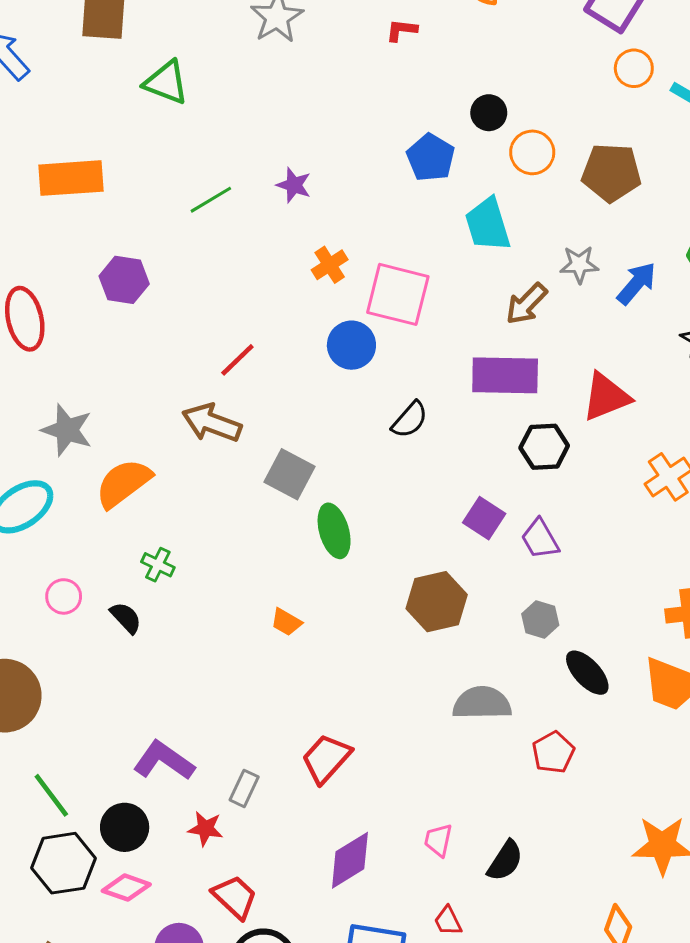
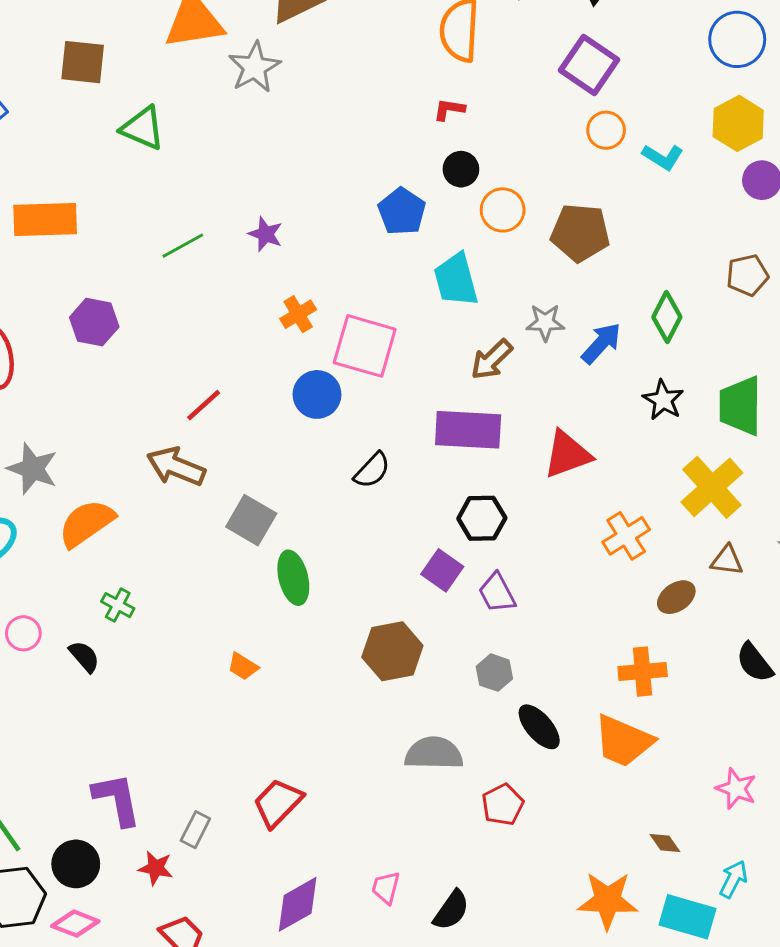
red L-shape: (401, 30) -> (449, 109), moved
black hexagon: (544, 447) -> (482, 518), moved
purple L-shape: (164, 761) -> (117, 799), turned 42

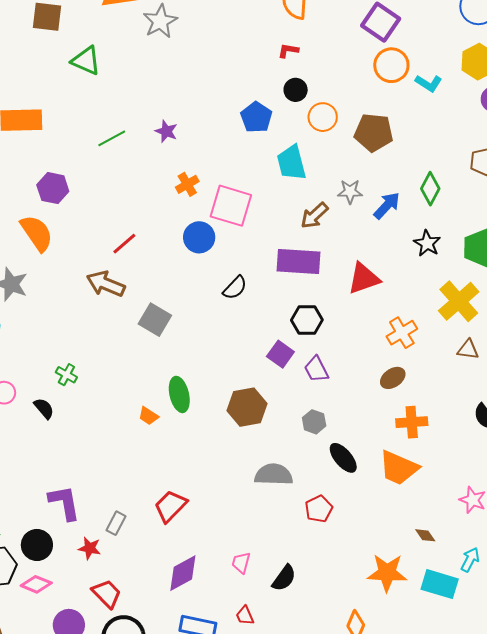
orange circle: (606, 130) -> (391, 65), size x1.4
orange semicircle: (86, 523) -> (37, 233), moved, turned 90
green ellipse: (293, 578) -> (179, 394), moved
brown ellipse: (676, 597) -> (393, 378), moved

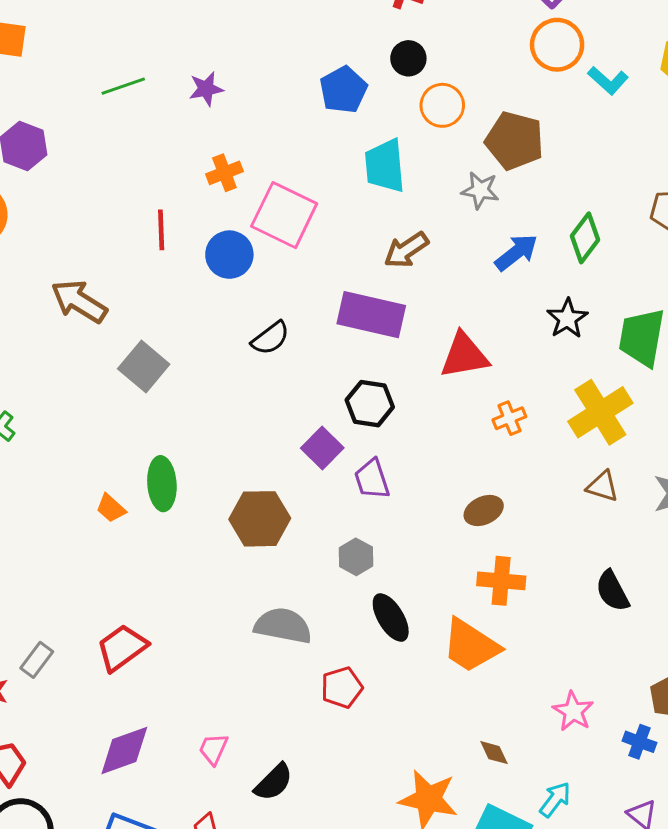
purple star: (166, 131) -> (206, 89), turned 30
gray star: (350, 192) -> (480, 190), moved
red line: (124, 244) -> (161, 230), moved, turned -60
orange cross: (402, 333) -> (509, 418), moved, size x0.7

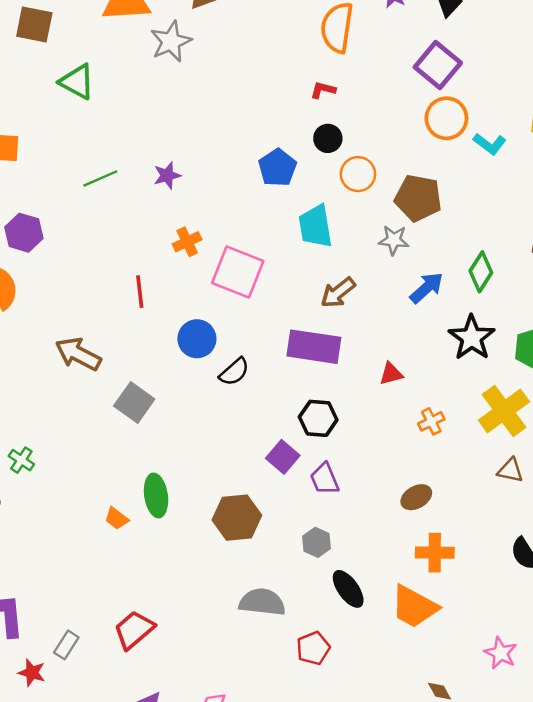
blue circle: (229, 255) -> (197, 339), moved
black star: (567, 318) -> (472, 338), size x1.4
red triangle: (464, 356) -> (391, 374), size x0.6

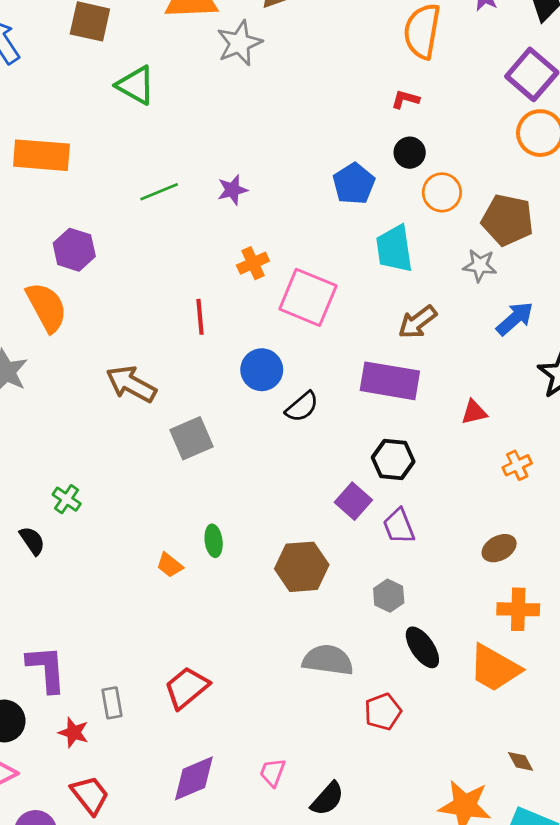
gray square: (134, 402) -> (192, 438), turned 30
green ellipse: (156, 495) -> (214, 541), size x0.7
gray rectangle: (66, 645) -> (112, 703), turned -44

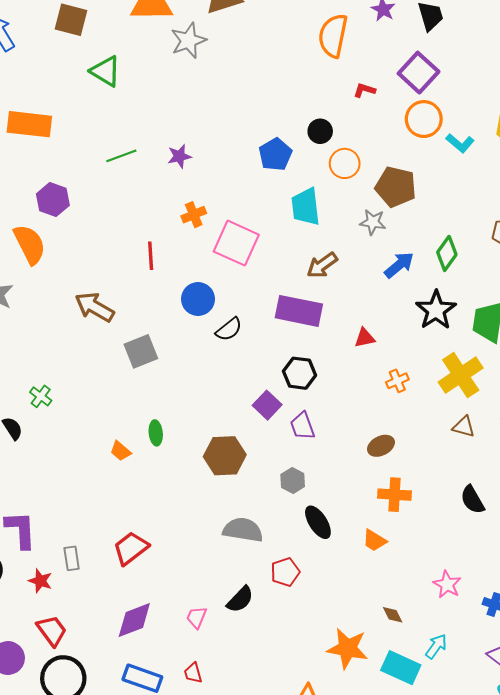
red L-shape: (405, 99) -> (364, 90), moved
orange trapezoid: (495, 668) -> (374, 540), size x0.6
black semicircle: (327, 799) -> (240, 599), moved

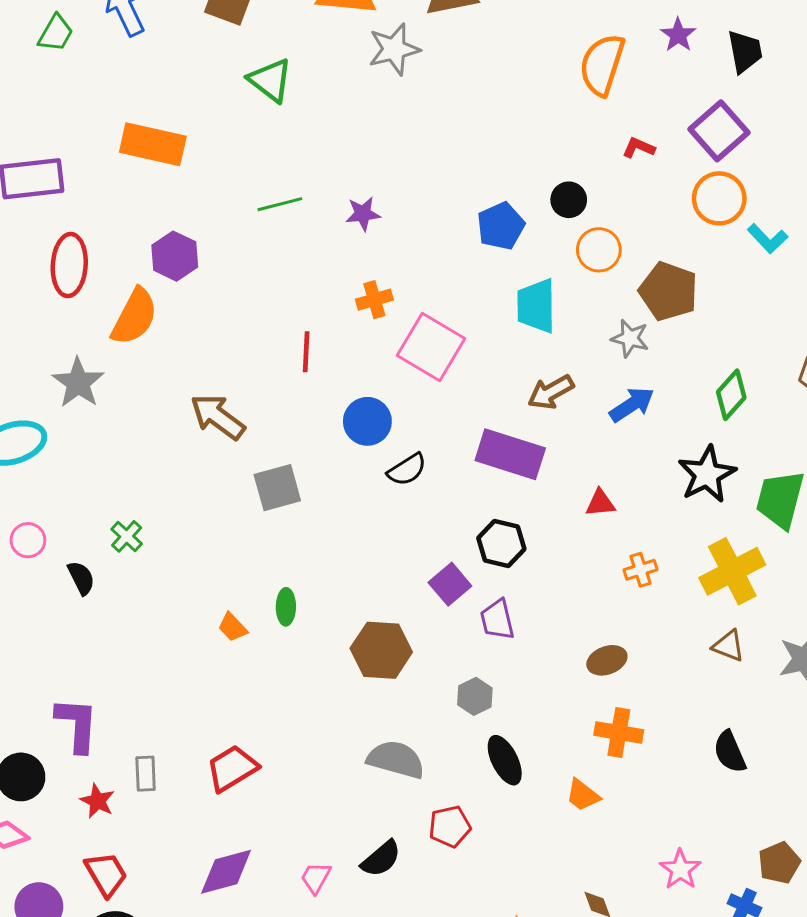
orange semicircle: (30, 244) -> (134, 317), turned 48
blue arrow: (399, 265) -> (632, 405), moved

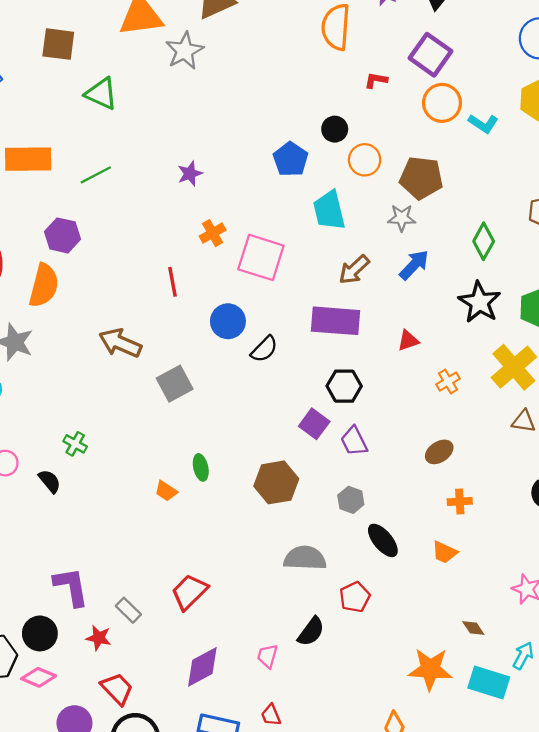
green line: (280, 204) -> (96, 175), moved
orange cross: (619, 732) -> (460, 501), size x0.7
gray rectangle: (146, 774) -> (128, 610), turned -30

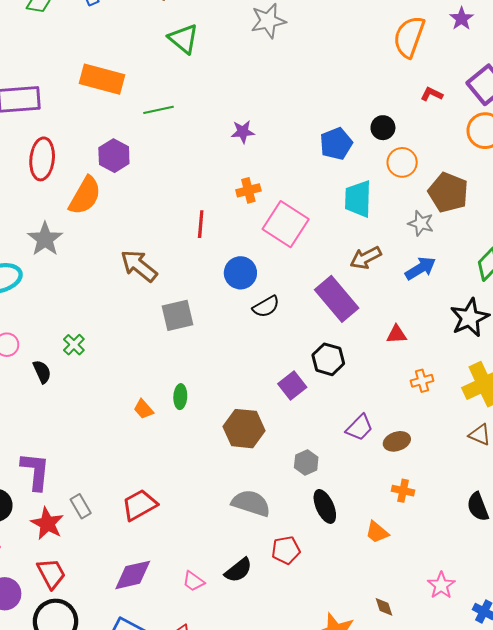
purple rectangle: (336, 321) -> (337, 299), turned 30
purple trapezoid: (354, 441) -> (359, 428), moved, turned -124
red star: (99, 638) -> (47, 524), size x1.4
pink trapezoid: (267, 656) -> (193, 581), turned -85

